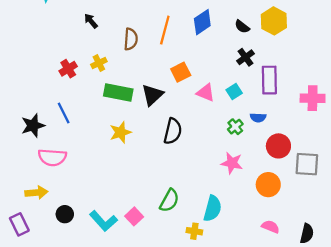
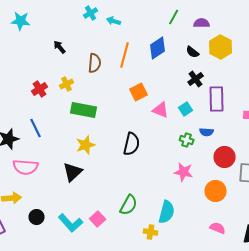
black triangle: (152, 95) -> (73, 172), moved
green cross: (235, 127) -> (187, 140), turned -32

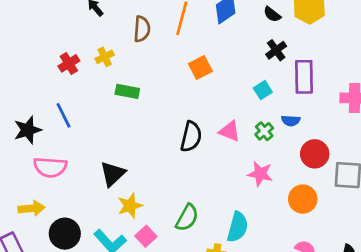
green rectangle: (84, 110) -> (127, 91), size x0.7
pink triangle: (161, 110) -> (230, 131), moved
green cross: (187, 140) -> (264, 131), turned 32
yellow star: (86, 145) -> (130, 206), moved
black circle: (37, 217) -> (65, 234), size x1.5

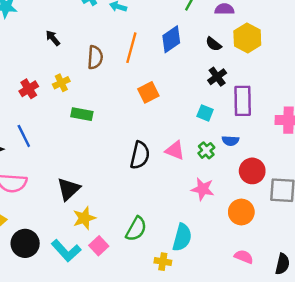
cyan square: (263, 90) -> (205, 113), turned -35

